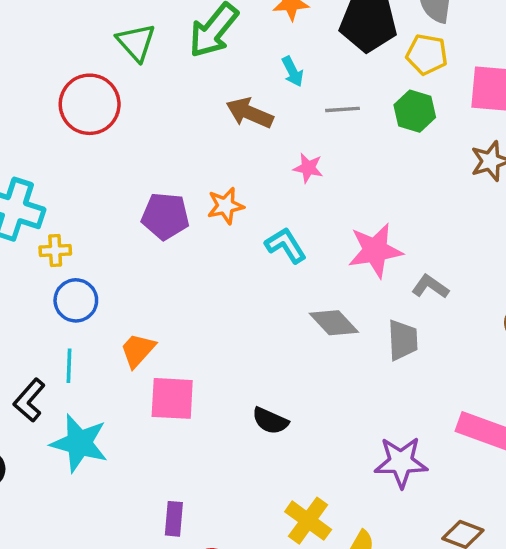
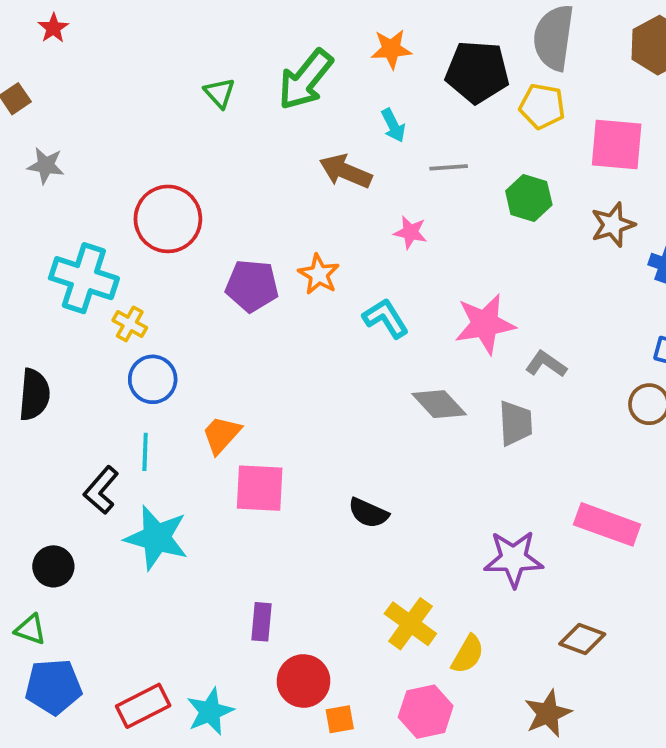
green triangle: (136, 42) -> (219, 93), size x0.7
red circle: (90, 104) -> (168, 219), moved
green hexagon: (415, 111) -> (529, 198), moved
orange star: (226, 206) -> (319, 274), turned -30
yellow cross: (55, 250) -> (130, 324), turned 32

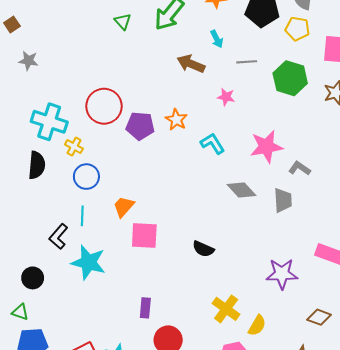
green hexagon: (529, 198) -> (290, 78), size x1.4
red circle: (168, 219) -> (104, 106), moved
black semicircle: (34, 395) -> (37, 165), moved

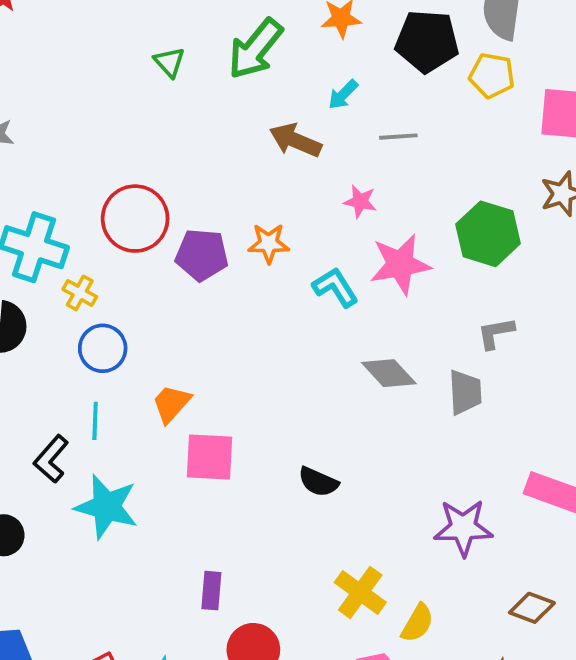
cyan arrow: (217, 39) -> (343, 95), turned 72
green hexagon: (290, 78) -> (488, 234), moved
orange star: (176, 120) -> (269, 243), turned -30
pink star: (266, 147) -> (400, 264), moved
gray L-shape: (299, 168) -> (496, 333), turned -45

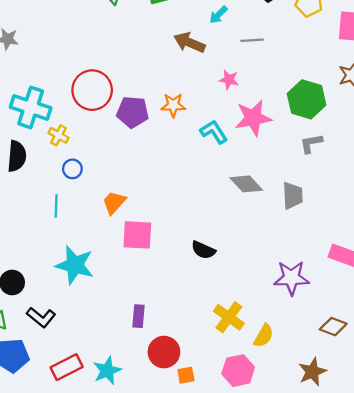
gray L-shape: (496, 333) -> (311, 143), moved
blue circle: (103, 348) -> (72, 169), size x0.7
cyan line: (95, 421) -> (56, 206), moved
black L-shape: (51, 459) -> (41, 317), moved, turned -92

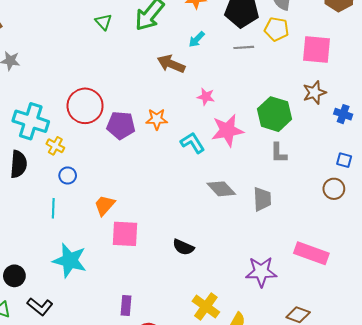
gray line: (252, 40) -> (244, 47), moved
gray L-shape: (311, 143) -> (279, 153), turned -80

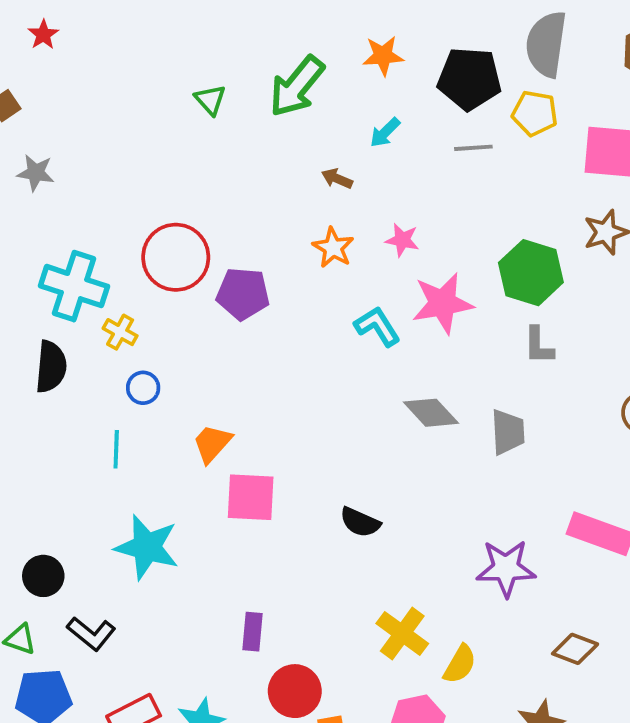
brown arrow: (171, 64) -> (337, 179), size x0.6
orange star: (157, 119) -> (333, 248), moved, turned 30

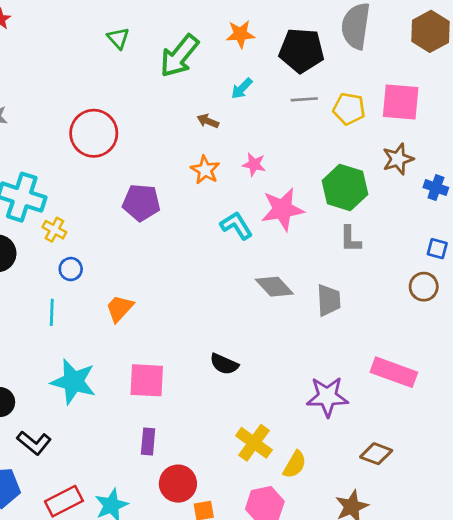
green triangle: (210, 100) -> (118, 38), moved
yellow pentagon: (535, 113) -> (349, 109), moved
red circle: (176, 257) -> (94, 133), moved
pink square: (251, 497) -> (147, 380), moved

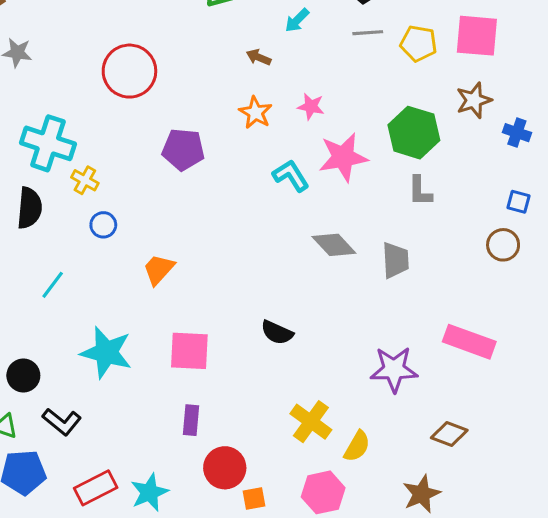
cyan line: (52, 312) -> (53, 285), moved, turned 35

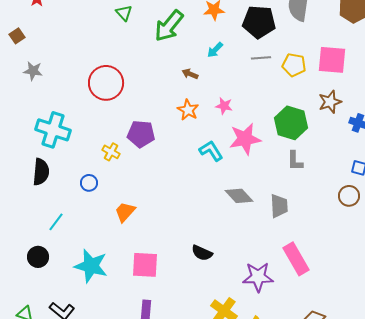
yellow cross: (85, 180) -> (111, 152), moved
pink rectangle: (469, 342) -> (296, 259), moved, turned 40
purple star: (394, 369) -> (258, 277), moved
black circle: (23, 376) -> (38, 257), moved

